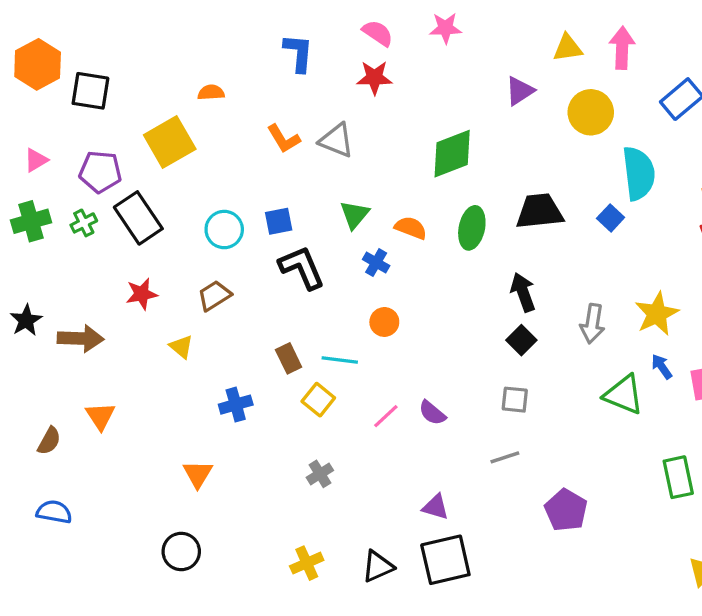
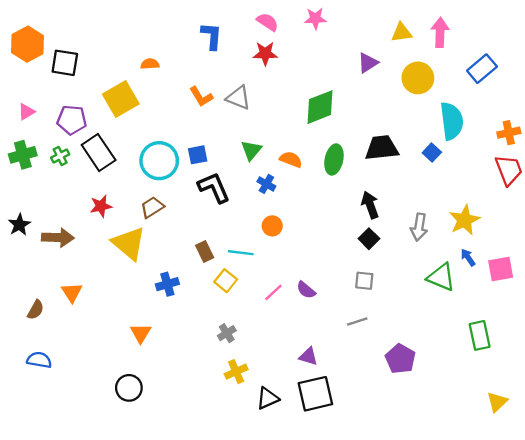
cyan circle: (224, 230) -> (159, 161), size x1.4
yellow triangle: (181, 347) -> (129, 243), size x2.0
yellow cross: (307, 563) -> (236, 372), moved

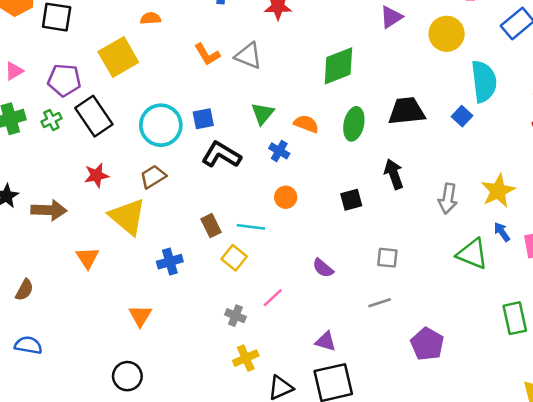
black L-shape: (214, 187) -> (221, 155), turned -36
black square: (369, 239) -> (351, 200), moved, turned 30
orange triangle: (72, 292) -> (87, 258), moved
pink line: (273, 292) -> (273, 298), moved
gray cross: (227, 333) -> (235, 316), turned -36

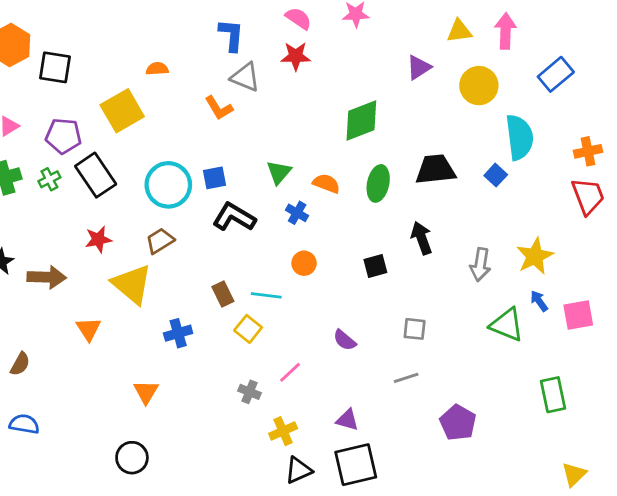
gray triangle: (248, 56) -> (245, 77), moved
yellow cross: (246, 358) -> (283, 431), moved

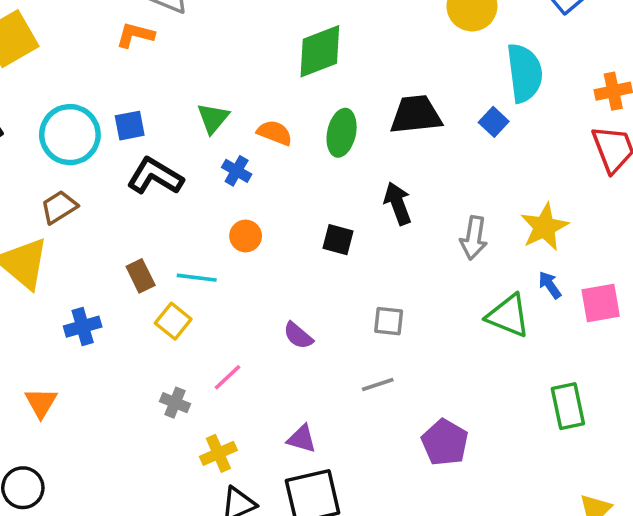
orange L-shape: (219, 108) -> (135, 35), turned 136
black square: (375, 266) -> (338, 240), turned 30

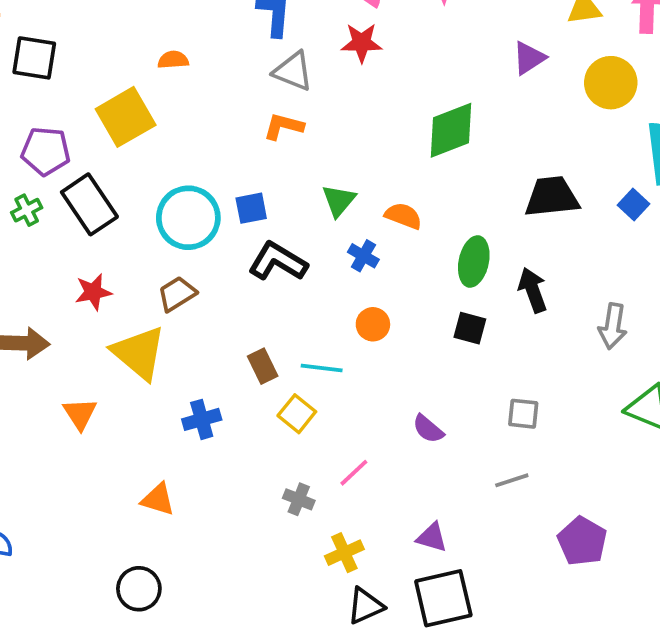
orange L-shape: (135, 35) -> (283, 126), moved
green ellipse: (342, 133) -> (474, 262), moved
orange triangle: (41, 403) -> (158, 499), turned -44

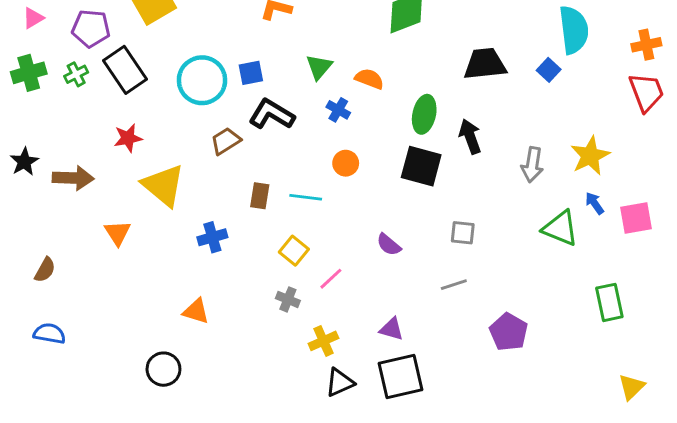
brown trapezoid: (177, 294) -> (226, 141), moved
black square: (470, 328) -> (421, 166), size x1.6
brown rectangle: (263, 366) -> (260, 196), turned 35
yellow square: (297, 414) -> (294, 251), moved
orange triangle: (158, 499) -> (196, 311), moved

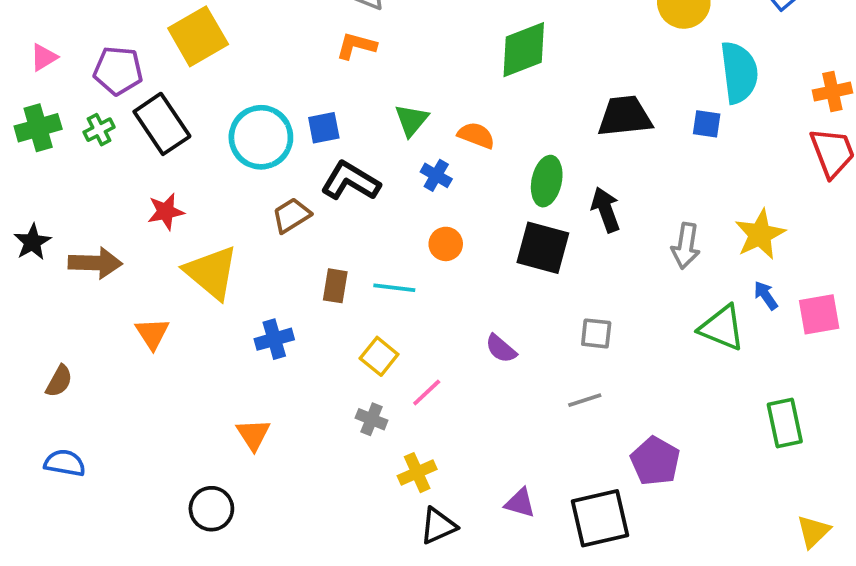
blue square: (549, 70) -> (707, 124), turned -35
orange triangle: (196, 311) -> (253, 434), turned 40
purple triangle: (392, 329) -> (520, 503), moved
black square: (400, 376) -> (600, 518), moved

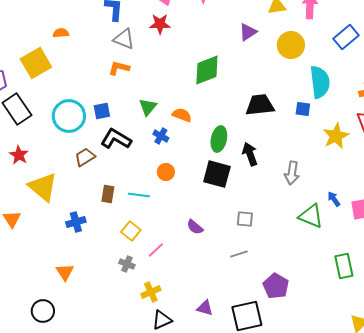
red star: (166, 212) -> (19, 155), turned -30
yellow star: (760, 234) -> (336, 136), moved

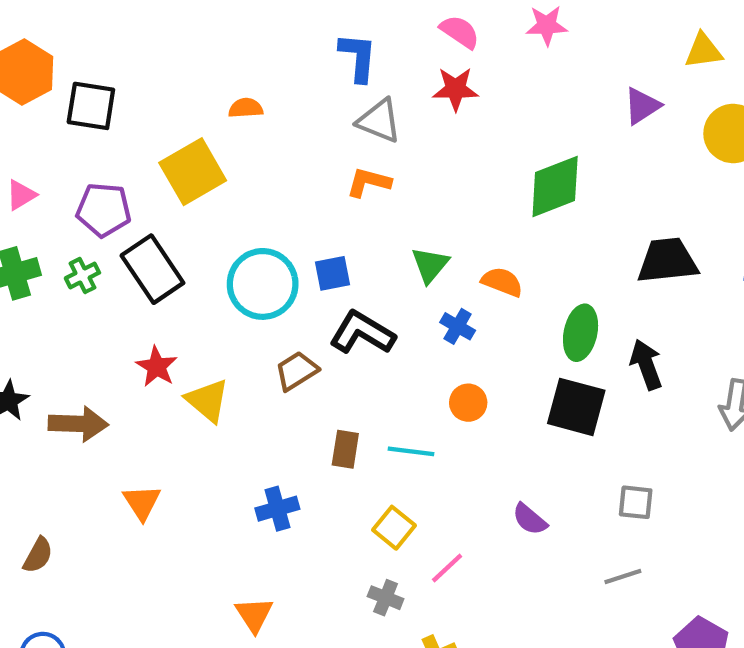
yellow triangle: (43, 187) -> (208, 401), moved, size x0.7

